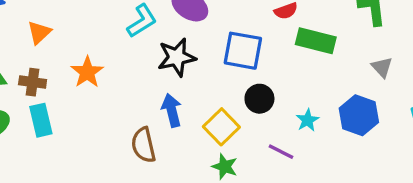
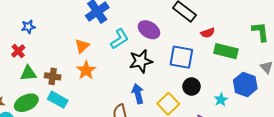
orange triangle: (39, 32) -> (82, 46), moved
blue hexagon: (359, 115) -> (245, 84), moved
cyan rectangle: (41, 120) -> (58, 100), turned -48

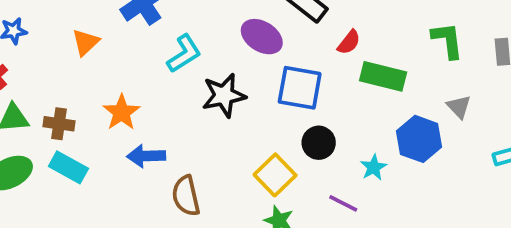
purple ellipse: (149, 30) -> (262, 37), moved
red semicircle: (208, 33) -> (349, 42), turned -32
orange triangle: (82, 46) -> (86, 42), moved
blue arrow: (138, 94) -> (146, 156), moved, turned -78

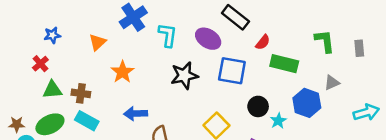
cyan L-shape: (184, 54) -> (168, 35), moved, turned -50
gray triangle: (459, 107) -> (332, 83), turned 49
orange star: (122, 112) -> (122, 72), moved
black circle: (319, 143) -> (258, 106), moved

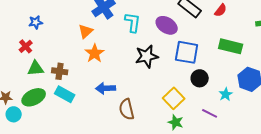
orange triangle: (98, 42) -> (86, 31), moved
red semicircle: (263, 42) -> (221, 10), moved
black circle: (258, 106) -> (200, 78), moved

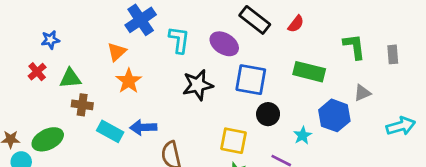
green triangle: (36, 68) -> (70, 78), moved
cyan rectangle: (65, 94) -> (110, 131), moved
yellow square: (174, 98) -> (234, 141), turned -35

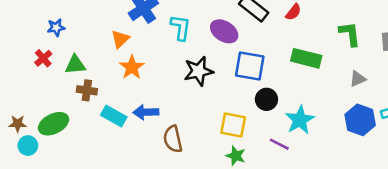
blue hexagon: (334, 115) -> (360, 120), moved
cyan star: (303, 135) -> (300, 120), size x1.6

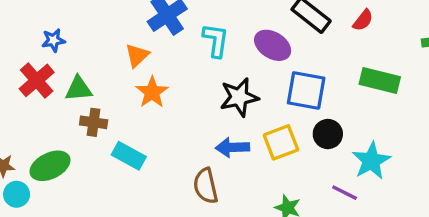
red cross: (43, 58) -> (37, 80), size x1.5
blue arrow: (146, 112) -> (232, 147), moved
yellow square: (233, 125) -> (281, 142), moved, turned -32

